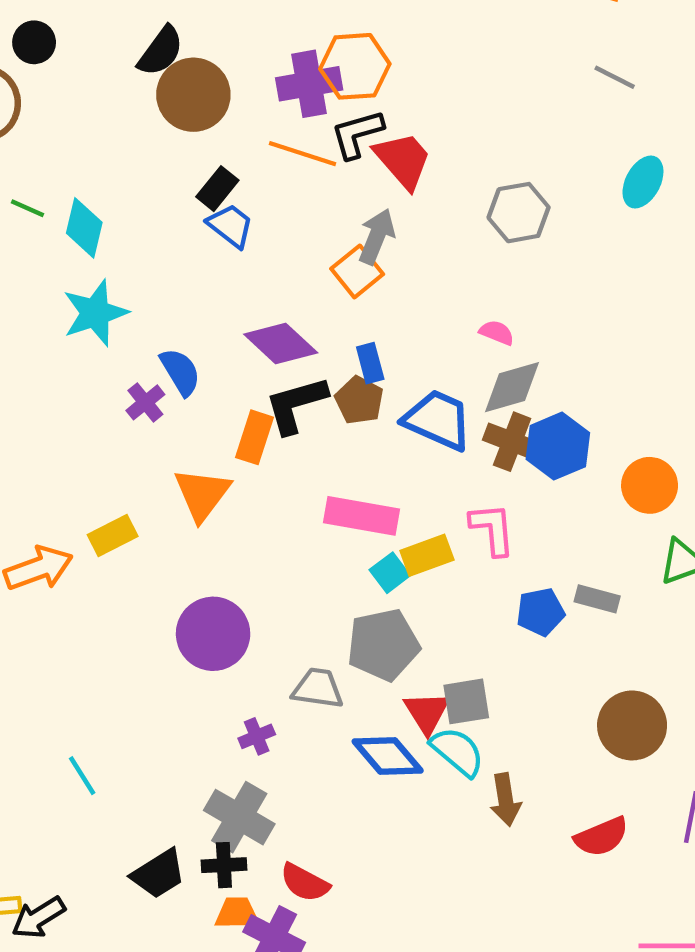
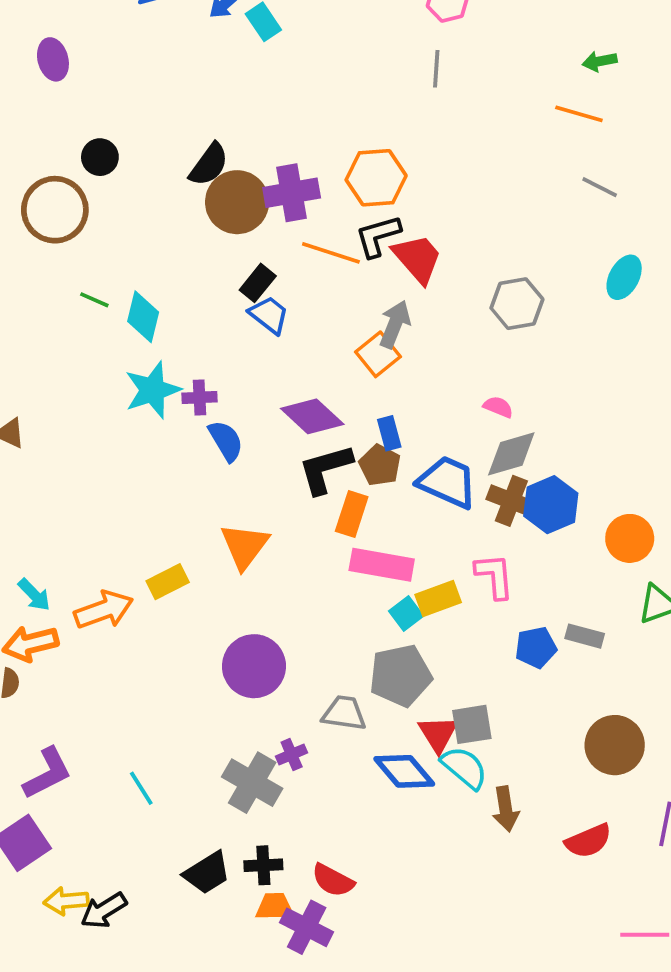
purple cross: (309, 84) -> (292, 193), moved
purple cross: (145, 402) -> (199, 398), moved, turned 36
orange rectangle: (255, 437) -> (352, 514), moved
gray cross: (239, 817) -> (252, 783), moved

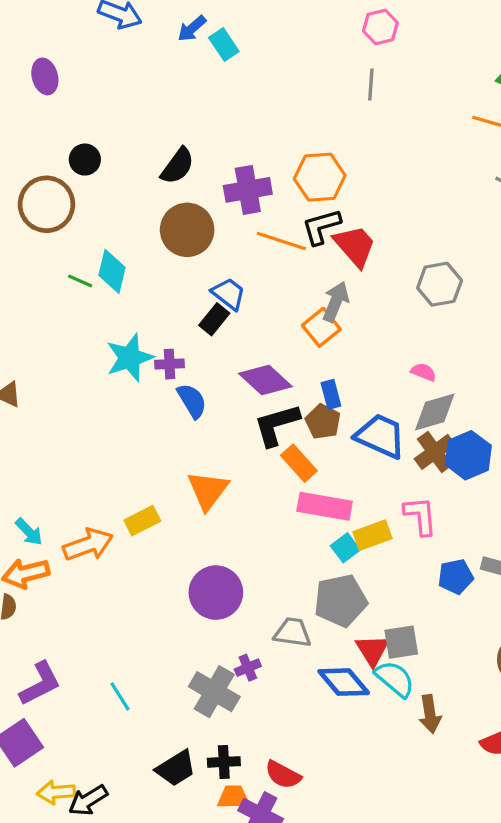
brown circle: (237, 202) -> (187, 230), moved
black rectangle: (258, 283) -> (214, 319), moved
cyan diamond: (143, 317) -> (112, 271), moved
brown cross: (511, 501) -> (435, 452), turned 33
orange rectangle: (352, 514) -> (299, 463), turned -60

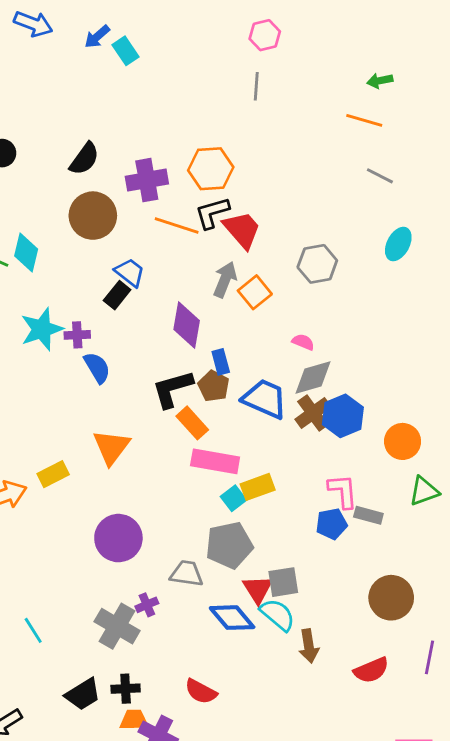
orange square: (321, 327) -> (255, 292), moved
purple diamond: (265, 380) -> (187, 325), moved, turned 57
pink L-shape: (420, 516) -> (343, 491), moved
red semicircle: (283, 775) -> (201, 691), moved

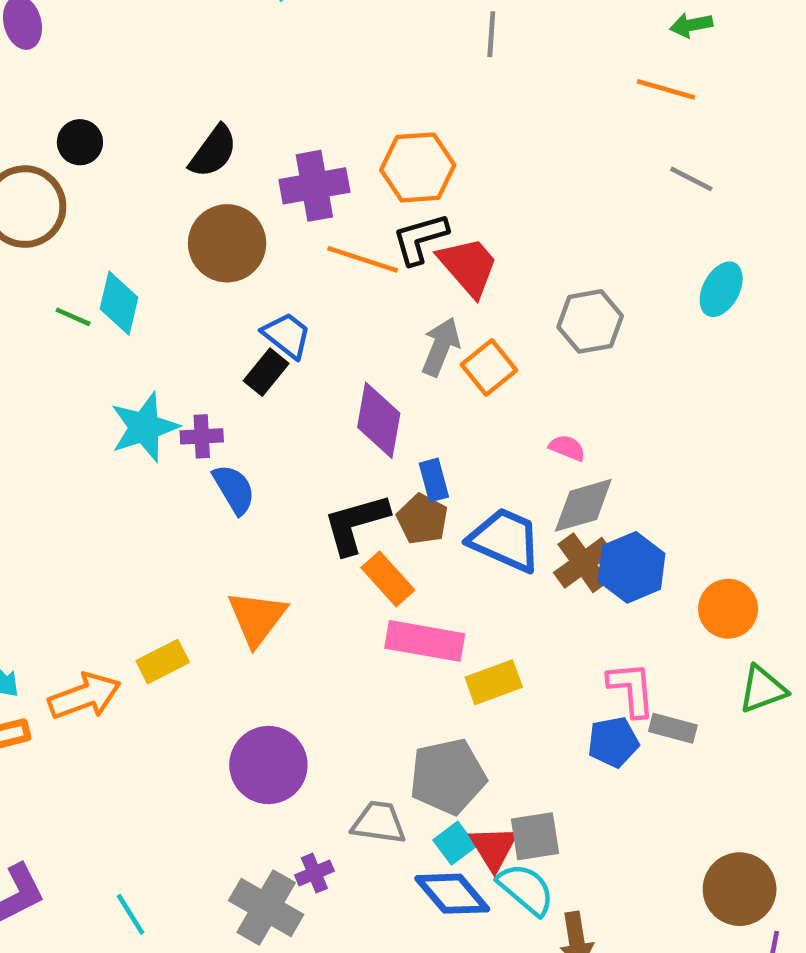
cyan square: (233, 498) -> (455, 843), moved
brown circle: (391, 598) -> (740, 889), moved

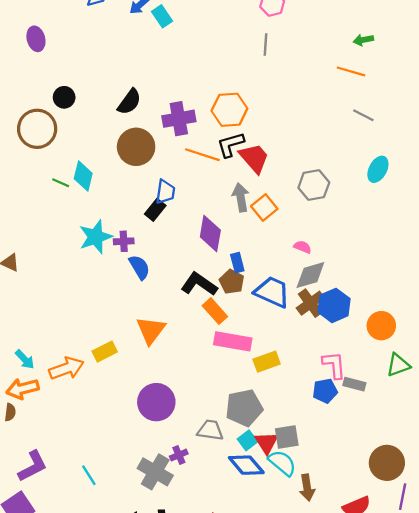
blue trapezoid: (287, 335) -> (165, 192), turned 60
gray arrow: (441, 347) -> (241, 197), turned -32
black L-shape: (356, 524) -> (199, 284), turned 51

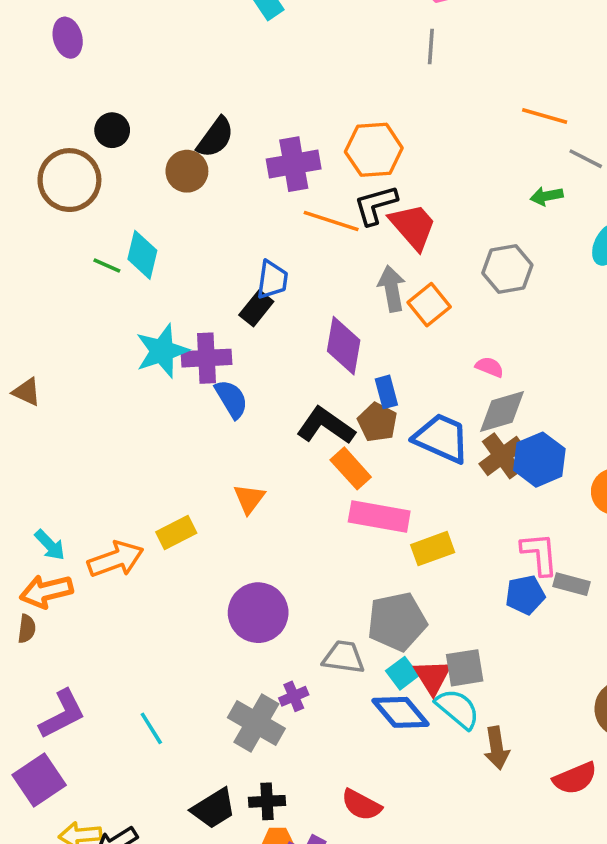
green arrow: (363, 40) -> (547, 196), moved
orange line: (351, 71) -> (545, 116), moved
brown circle: (136, 147) -> (187, 171), moved, size x0.7
purple cross: (124, 241) -> (206, 358), size x1.5
orange triangle: (151, 330) -> (249, 499), size x0.7

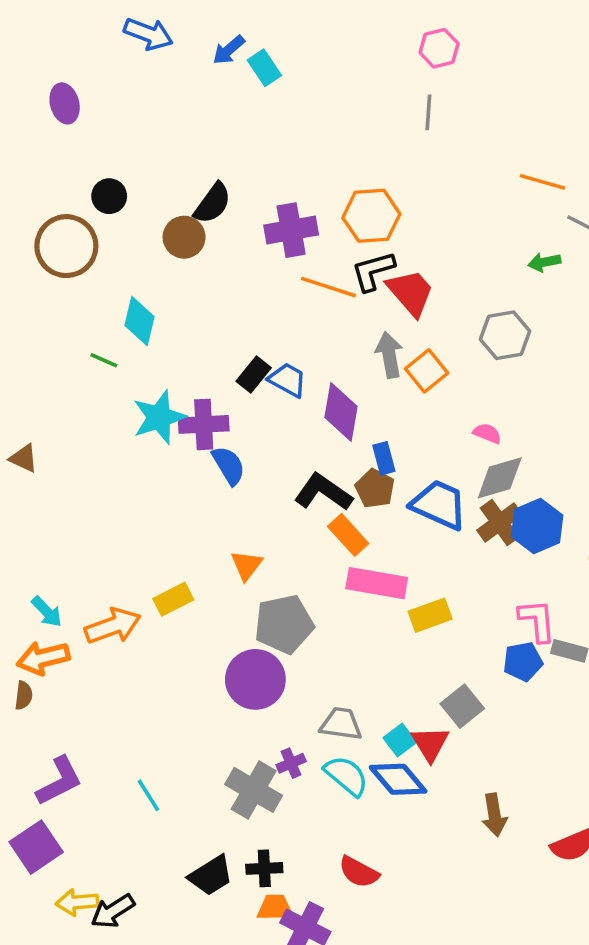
green line: (107, 266) -> (104, 360), moved
blue trapezoid: (272, 280) -> (287, 380), moved, turned -69
gray pentagon: (397, 622) -> (284, 624), moved
gray square: (465, 668) -> (462, 706), moved, turned -30
cyan semicircle: (458, 709) -> (346, 776), moved

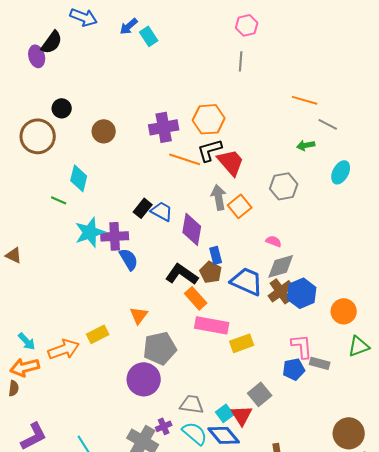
black semicircle: (213, 203) -> (52, 42), moved

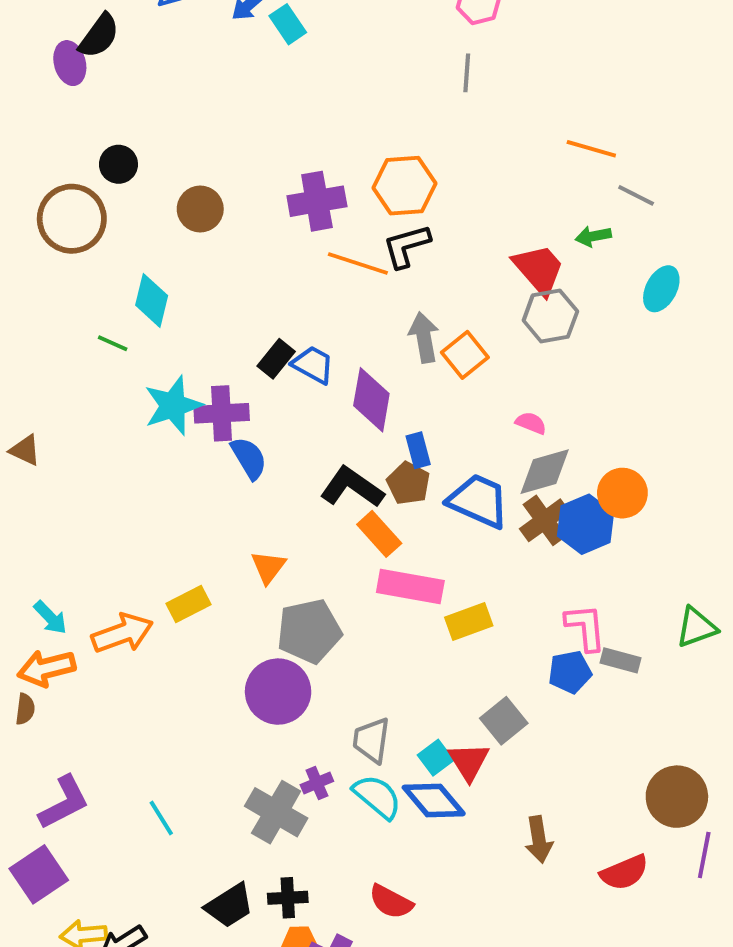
red trapezoid: (231, 162) -> (539, 269), moved
orange circle: (344, 311) -> (622, 493), moved
gray trapezoid: (192, 404) -> (371, 740), turned -90

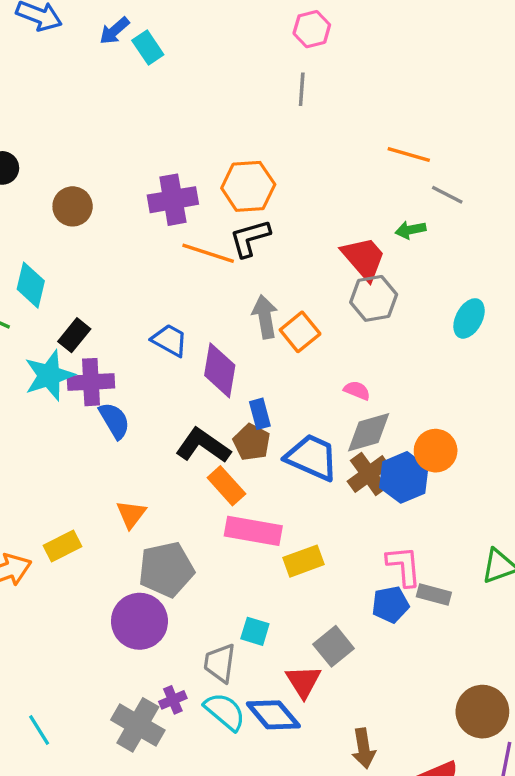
cyan ellipse: (661, 289) -> (469, 318), moved
black rectangle: (276, 359) -> (74, 335), moved
cyan square: (436, 758) -> (255, 631), moved, turned -36

